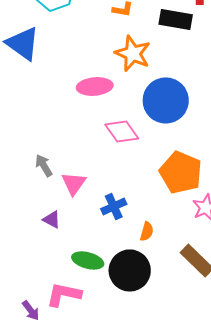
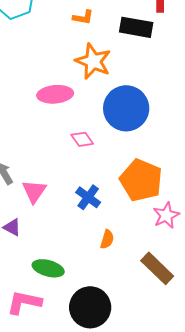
pink diamond: (122, 131) -> (82, 139), size x0.7
blue cross: (114, 206) -> (88, 197), moved, turned -30
black circle: (130, 270) -> (90, 307), moved

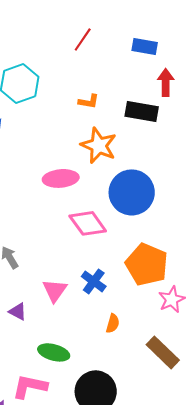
pink diamond: (82, 139) -> (88, 223), size x1.6
pink triangle: (34, 191) -> (55, 290), moved

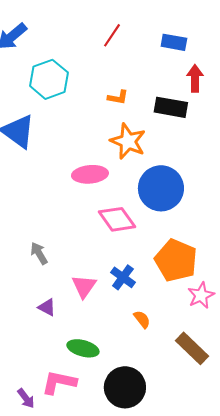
orange semicircle: (113, 323) -> (142, 319), turned -54

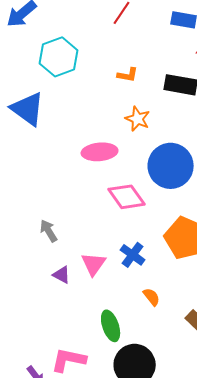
orange star: (128, 141) -> (138, 119), size x0.7
purple triangle: (47, 307) -> (62, 275), moved
green ellipse: (83, 348) -> (111, 326), moved, turned 56

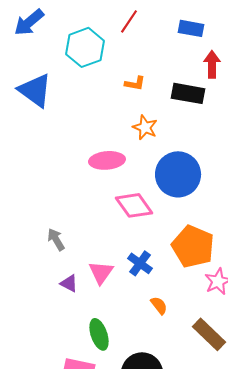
cyan hexagon: (59, 57) -> (85, 47), moved
blue triangle: (28, 109) -> (35, 90), moved
green ellipse: (111, 326) -> (99, 334), moved

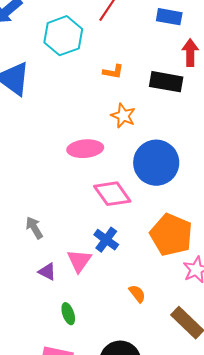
blue cross: (140, 263) -> (106, 240), moved
green ellipse: (99, 334) -> (68, 314), moved, size x0.7

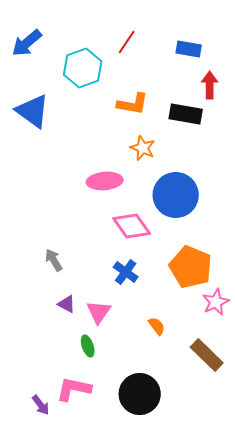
orange L-shape: (113, 72) -> (133, 104), size x1.5
pink triangle: (79, 261) -> (99, 312), moved

